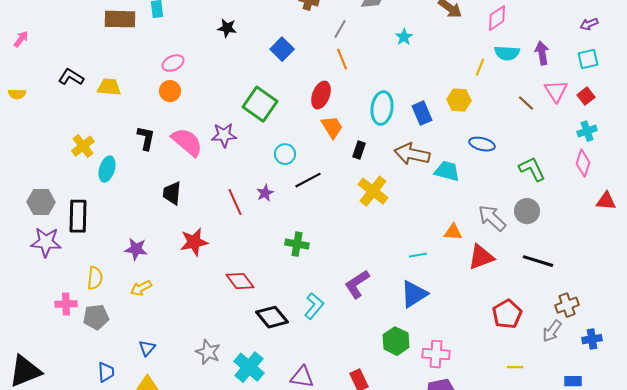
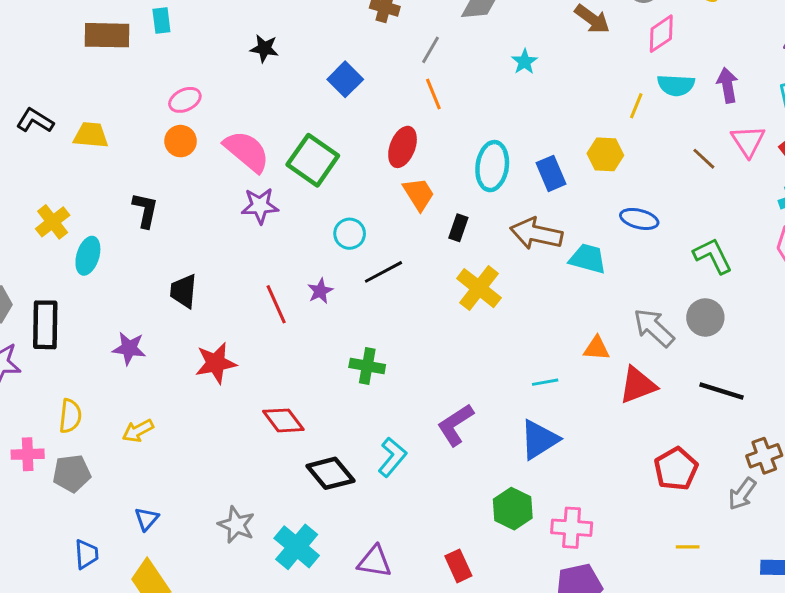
pink semicircle: (187, 142) -> (247, 151), moved
purple star: (136, 249) -> (129, 348), moved

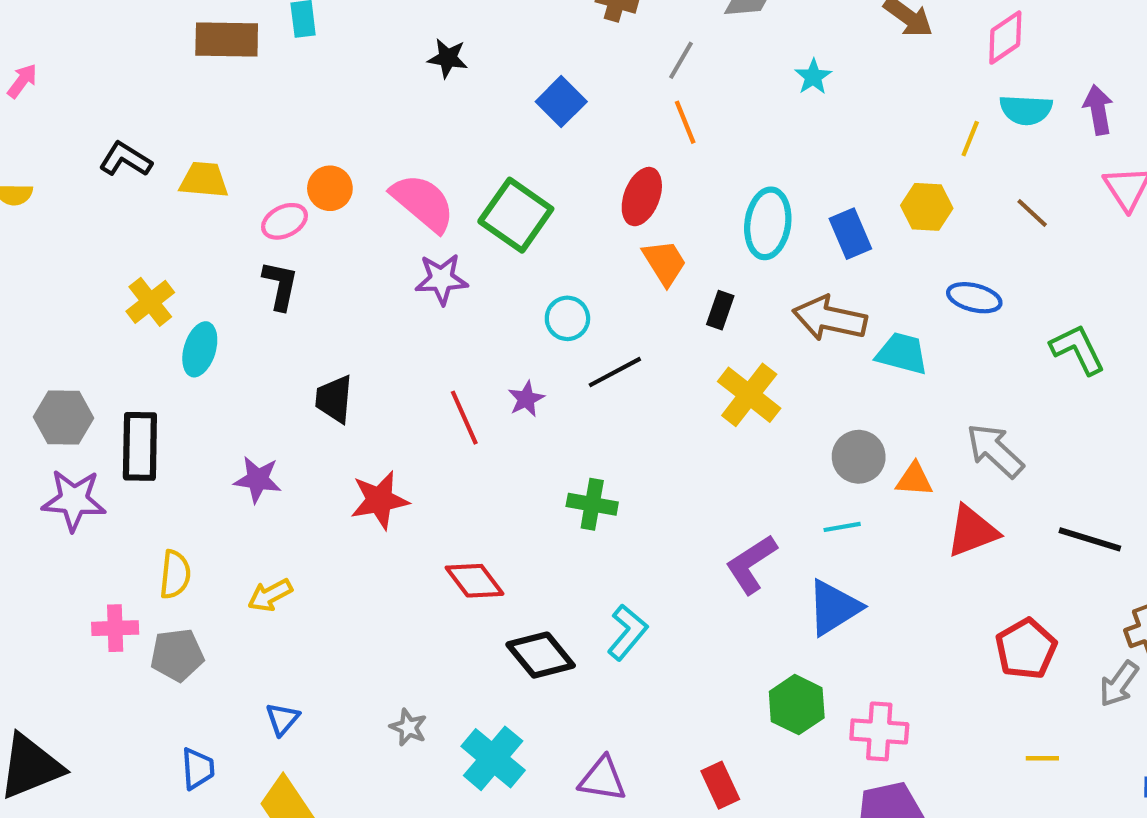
pink ellipse: (185, 100) -> (284, 221), moved
brown line: (704, 159) -> (1032, 213), moved
gray circle: (705, 317) -> (859, 457), moved
purple L-shape: (455, 425) -> (751, 564), moved
gray star: (236, 525) -> (408, 727), size x0.7

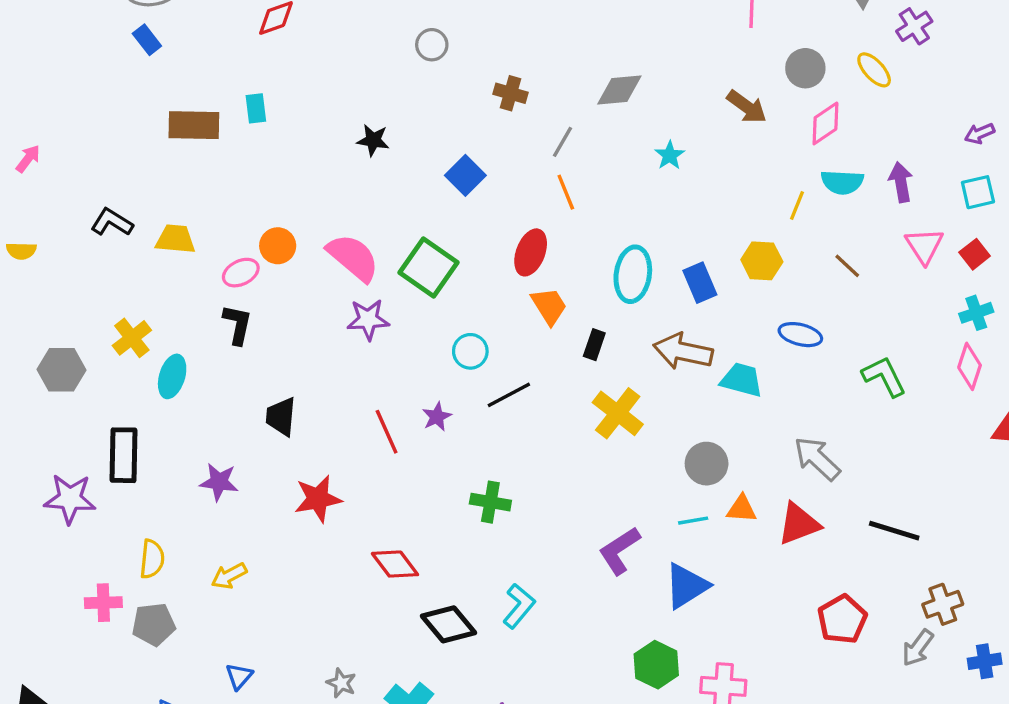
gray hexagon: (63, 418) -> (62, 370), moved
orange triangle: (914, 479) -> (742, 509), moved

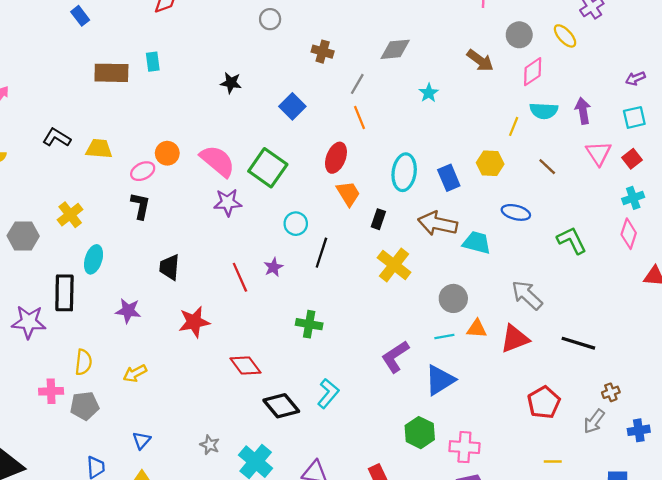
cyan ellipse: (172, 376) -> (94, 259), moved
black line: (509, 395) -> (321, 253), turned -44
brown cross: (943, 604) -> (611, 392), size x0.7

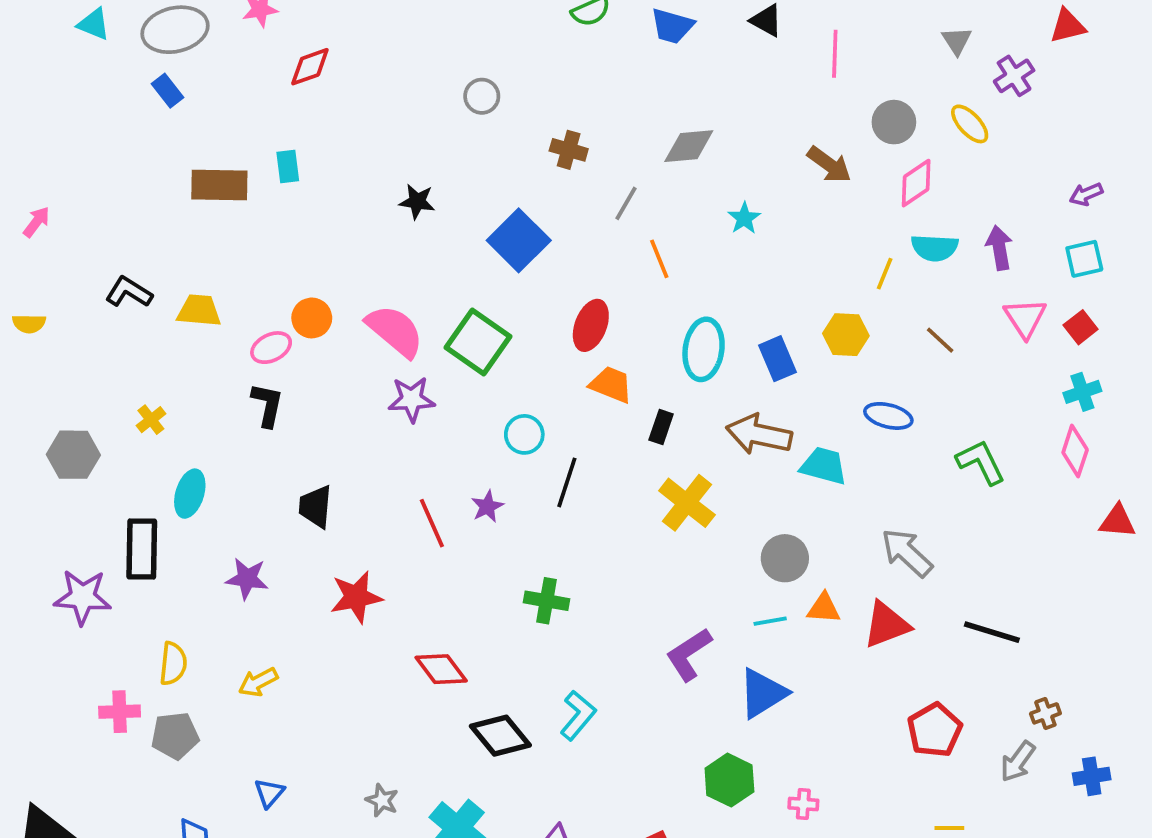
blue square: (292, 106) -> (519, 240), size x1.4
orange line: (359, 117) -> (659, 259), moved
orange trapezoid: (348, 193) -> (611, 385), turned -36
yellow cross: (70, 215) -> (151, 420), size x0.7
pink cross: (464, 447) -> (803, 804), size x0.6

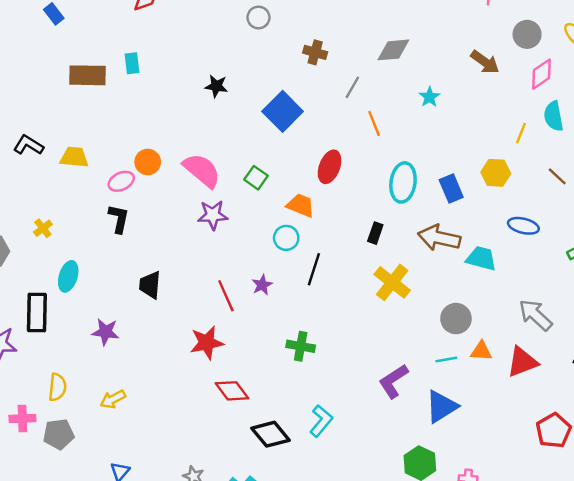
cyan semicircle: (935, 248) -> (554, 116), turned 76
green square: (478, 342) -> (256, 178), size x0.6
orange trapezoid: (611, 385) -> (301, 205), moved
red star: (356, 597) -> (207, 343), moved

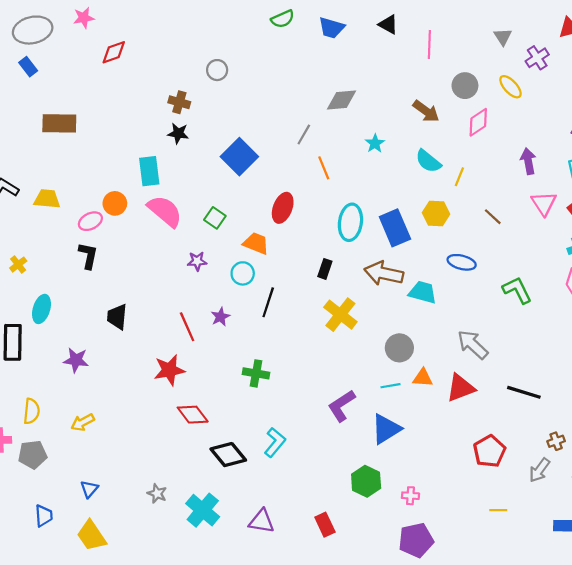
brown cross: (315, 52) -> (179, 102), moved
cyan rectangle: (132, 63) -> (149, 171), moved, size x1.5
cyan semicircle: (554, 116) -> (428, 161), moved, turned -40
blue rectangle: (451, 188) -> (395, 228), size x1.4
purple star: (213, 215) -> (197, 261), moved, size x0.7

